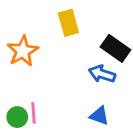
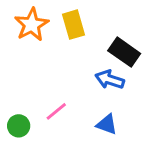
orange star: (23, 51) -> (32, 25), moved
pink line: (33, 113) -> (56, 111), moved, turned 55

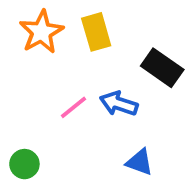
blue arrow: (110, 80) -> (119, 104), moved
pink line: (56, 111) -> (74, 107), moved

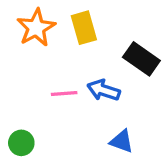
pink line: (74, 107) -> (64, 94), turned 35

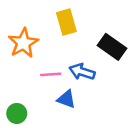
orange star: (36, 28) -> (23, 43), moved
blue triangle: (122, 141) -> (66, 99), moved

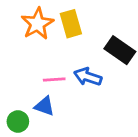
orange star: (23, 43) -> (37, 24), moved
blue triangle: (66, 99) -> (44, 106), moved

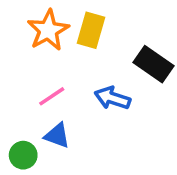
yellow rectangle: (71, 24) -> (91, 30), turned 32
pink line: (54, 80) -> (52, 96), moved, turned -30

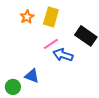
orange star: (48, 30) -> (27, 17), size x0.6
pink line: (52, 96) -> (51, 44), moved

